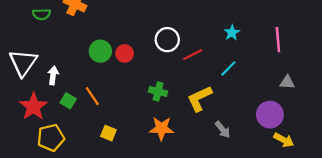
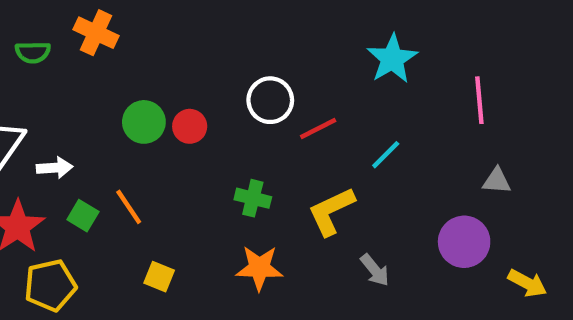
cyan star: (232, 33) -> (392, 59), moved, size x1.6
white arrow: (53, 75) -> (55, 168), turned 78
yellow arrow: (284, 140) -> (527, 283), moved

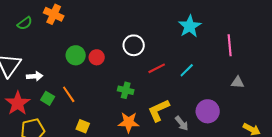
green semicircle: (33, 52) -> (25, 23), turned -35
red line: (318, 129) -> (157, 68), moved
yellow L-shape: (331, 211) -> (159, 110), moved
purple circle: (464, 242) -> (208, 111), moved

